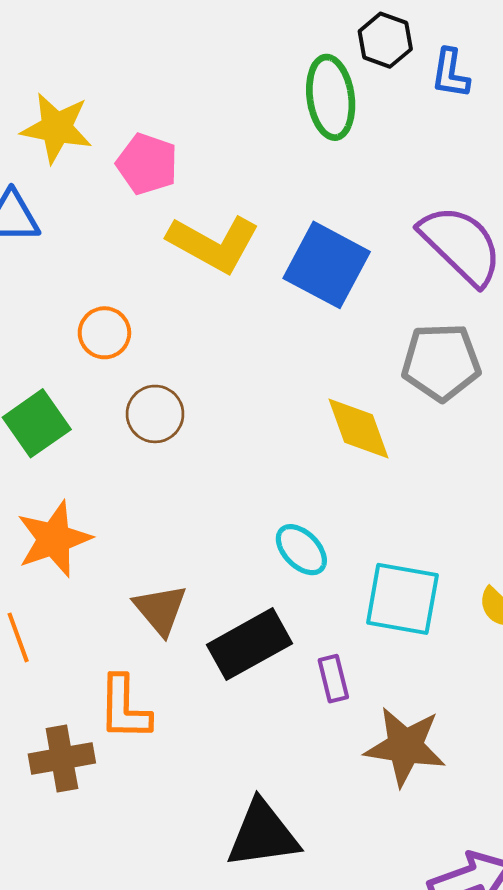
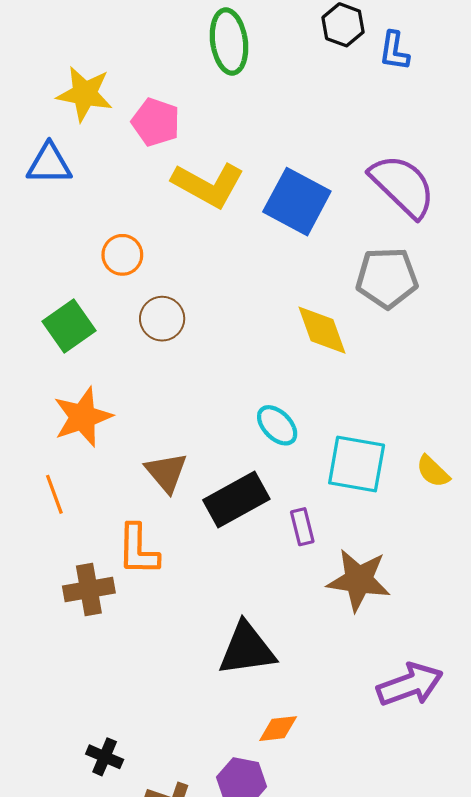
green ellipse: (331, 97) -> (229, 42), moved

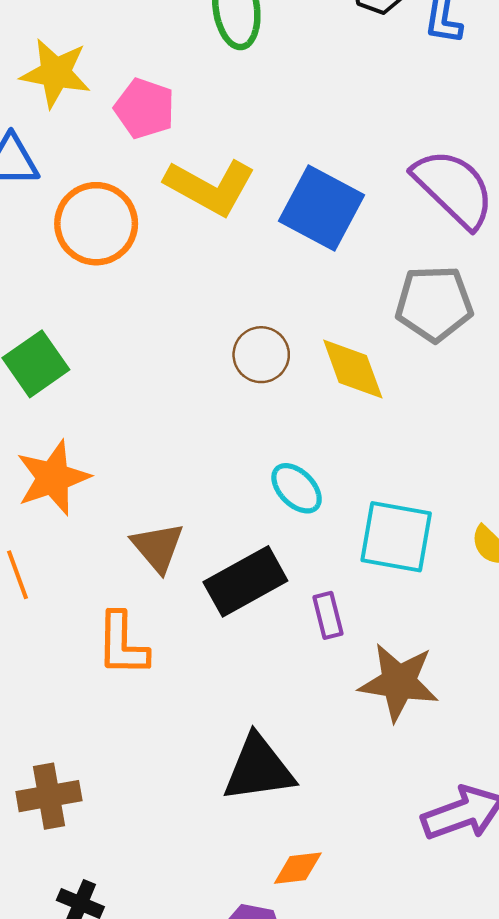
orange circle: (122, 255) -> (96, 224), moved, size x1.6
brown circle: (162, 319) -> (261, 355), moved
brown cross: (89, 589) -> (49, 796), moved

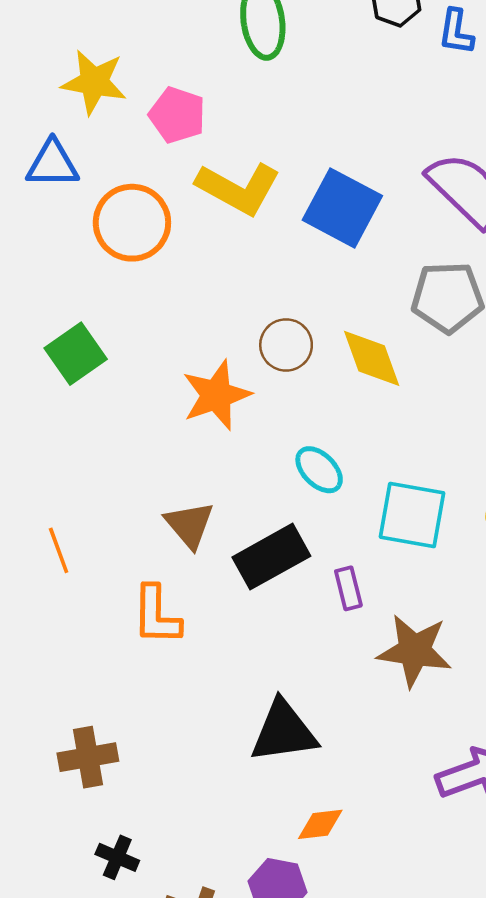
orange star: (53, 478) -> (216, 395), moved

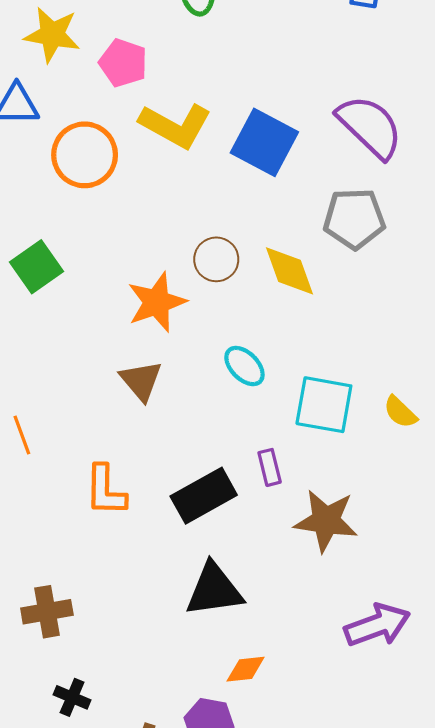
brown triangle: (189, 525) -> (141, 381), moved
black rectangle: (271, 557) -> (204, 496), moved

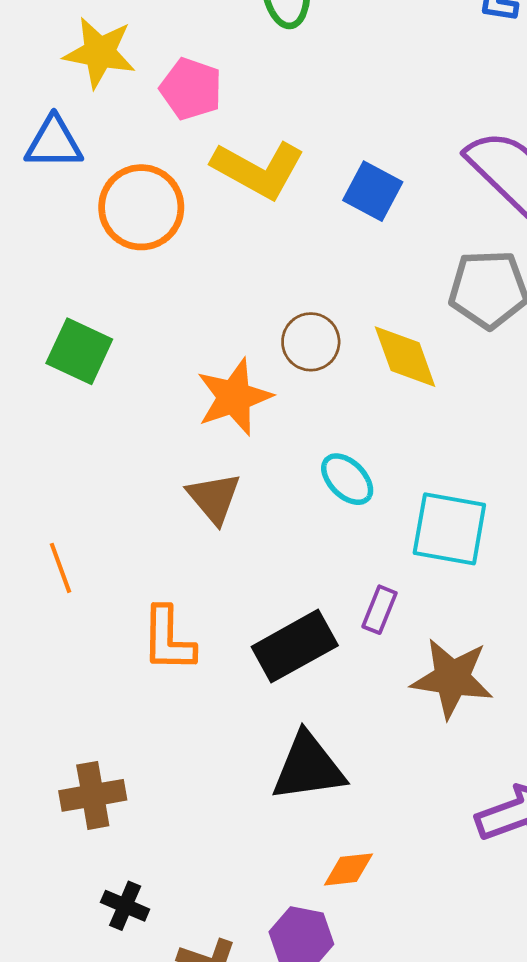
blue square: (264, 142) -> (373, 191), size x0.7
green square: (36, 267) -> (79, 351), turned -30
purple rectangle: (270, 467) -> (379, 610), turned 36

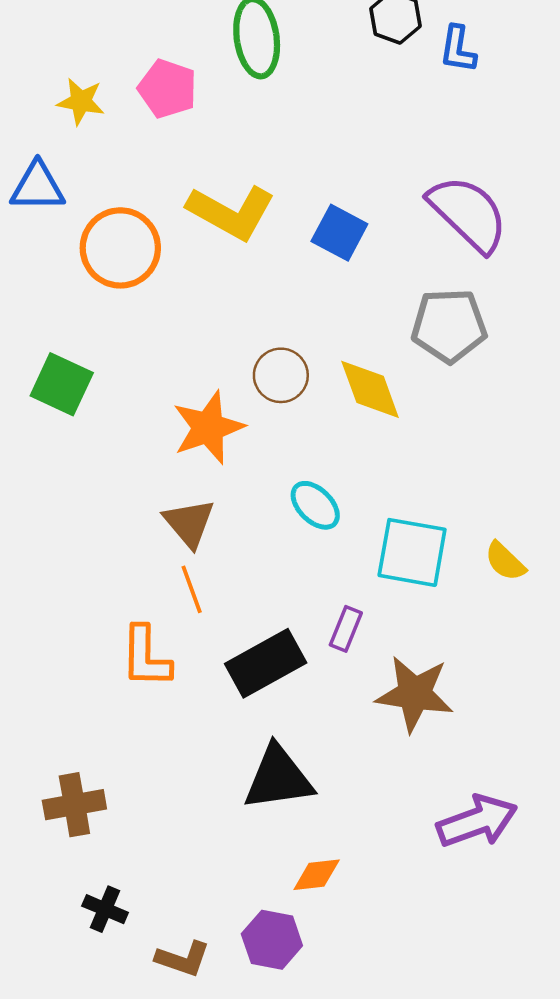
yellow star: (100, 53) -> (81, 101), size x0.7
pink pentagon: (191, 89) -> (167, 89), moved
orange line: (60, 568) -> (192, 589), moved

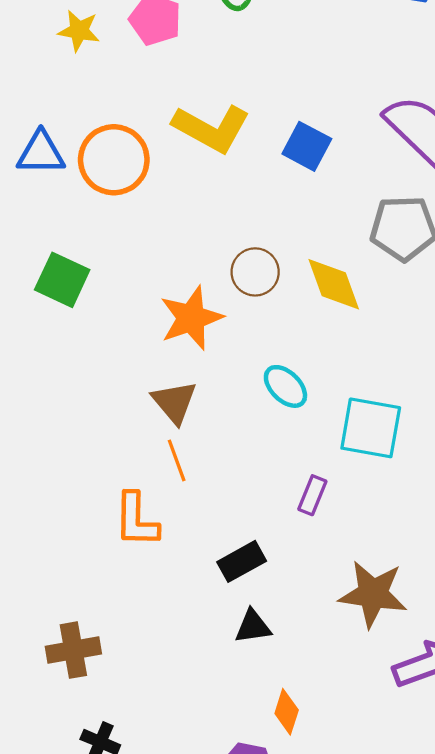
blue triangle: (38, 187) -> (41, 153), moved
black rectangle: (266, 663) -> (242, 561), moved, size x0.7
brown star: (415, 694) -> (373, 594), moved
black triangle: (278, 778) -> (253, 627), size x0.6
orange diamond: (317, 875) -> (287, 712), turned -66

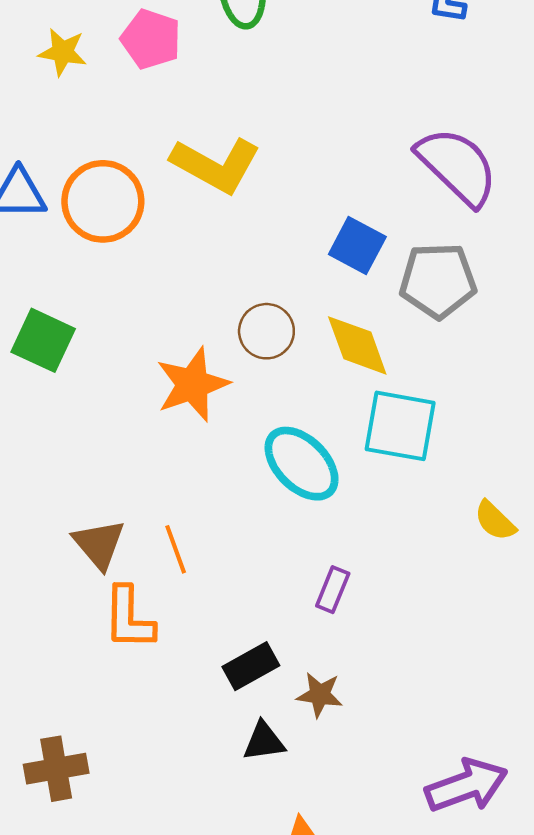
blue square: (307, 146) -> (357, 246), moved
cyan ellipse: (285, 386) -> (302, 464), size x1.5
brown triangle: (174, 402) -> (99, 544), moved
cyan square: (371, 428) -> (400, 426), moved
brown star: (373, 594) -> (320, 695), moved, size x0.6

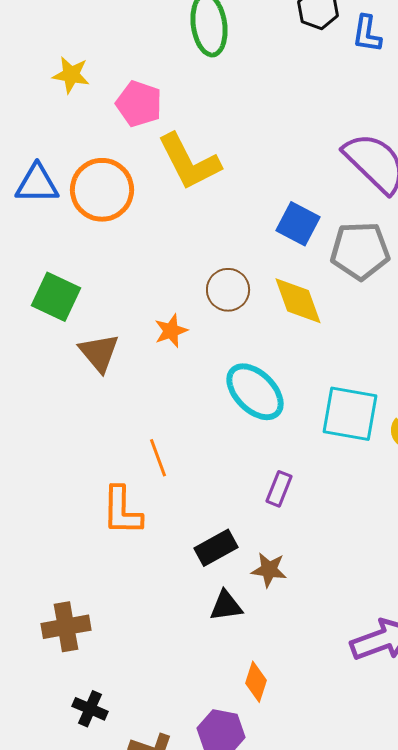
pink pentagon: (151, 39) -> (139, 104), moved
yellow L-shape: (216, 165) -> (189, 162), turned 34
orange star: (192, 384) -> (171, 331), size x0.6
cyan square: (400, 426) -> (350, 414), moved
brown triangle: (99, 544) -> (99, 353), moved

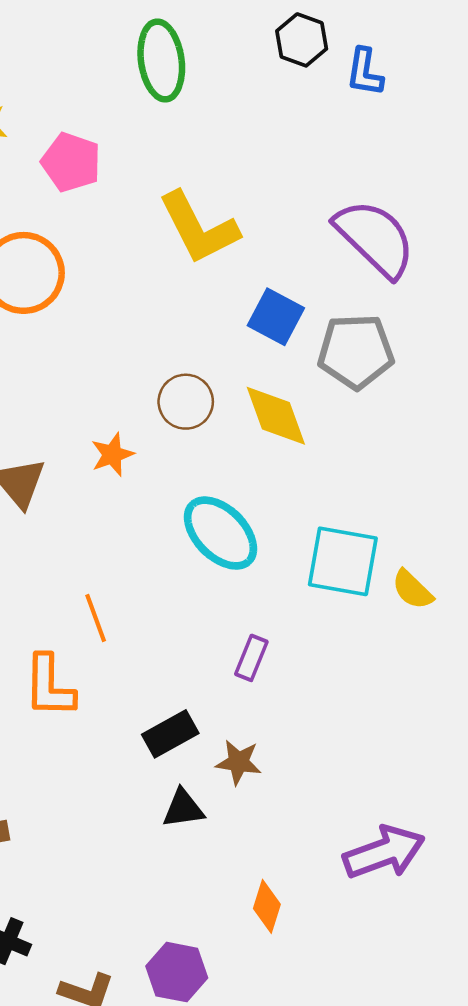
yellow L-shape: (189, 162) -> (199, 228), moved
orange diamond: (256, 682) -> (267, 906), moved

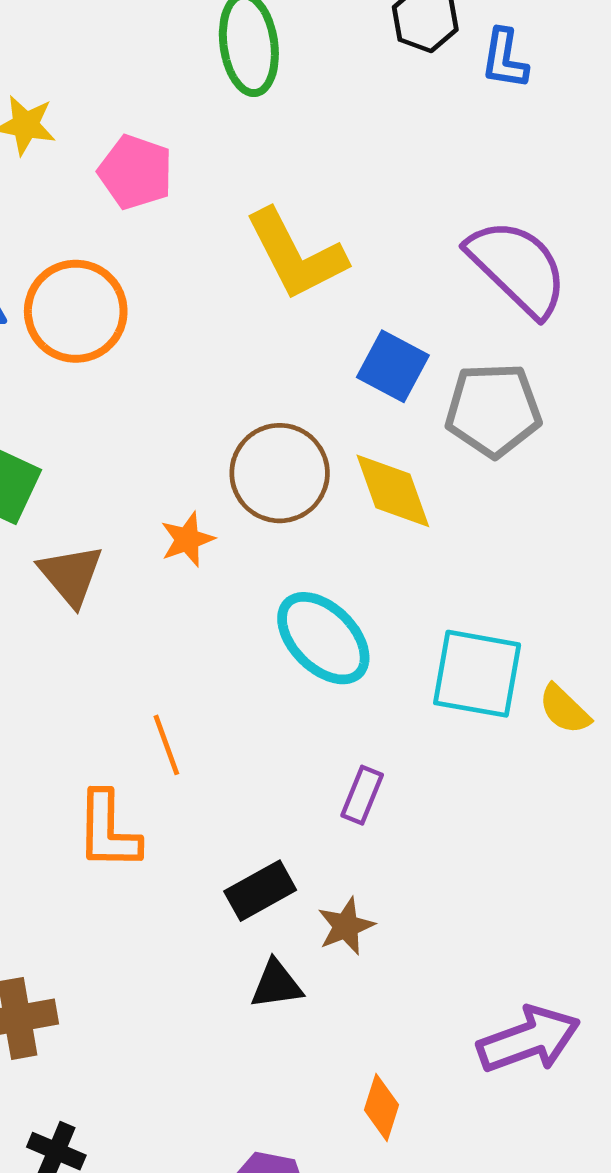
brown circle: (186, 402) -> (280, 473), size x1.4
brown star: (239, 762) -> (346, 926), turned -30

